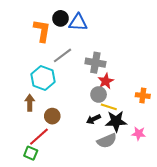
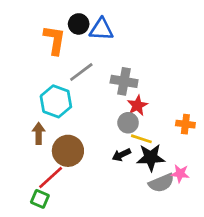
brown circle: (52, 116) -> (68, 151), size x1.5
gray semicircle: (107, 141) -> (161, 183), moved

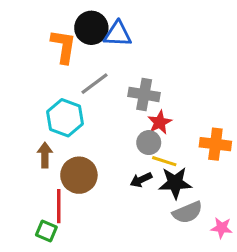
black circle: (79, 24) -> (91, 28), size x1.4
orange cross: (185, 124) -> (215, 144), size x1.4
pink star: (180, 173) -> (222, 228), moved
red line: (51, 178) -> (59, 206), turned -48

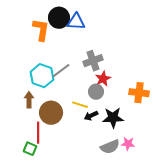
gray line: (94, 84) -> (61, 71), moved
gray cross: (144, 94) -> (93, 61), turned -30
yellow line: (164, 161) -> (80, 105), moved
gray semicircle: (188, 212) -> (110, 147), moved
pink star: (222, 228) -> (128, 144), moved

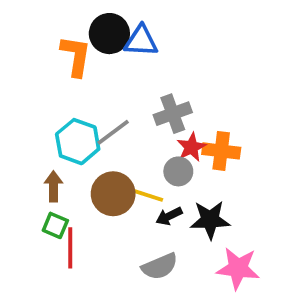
orange cross: (139, 93) -> (221, 151), moved
brown circle: (51, 113) -> (113, 194), moved
pink star: (128, 144) -> (238, 268), size x1.6
gray semicircle: (110, 147) -> (160, 266), moved
green square: (30, 149) -> (55, 225), moved

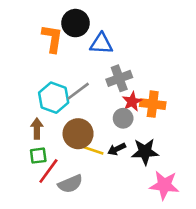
blue triangle: (141, 41) -> (101, 44), moved
yellow line: (149, 196) -> (93, 150), moved
green square: (55, 225) -> (38, 156), turned -30
red line: (70, 248) -> (48, 171), turned 36
gray semicircle: (160, 266) -> (70, 184), moved

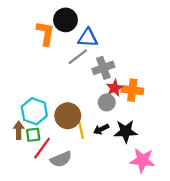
gray line: (78, 91) -> (78, 57), moved
cyan hexagon: (54, 98) -> (34, 111), moved
brown arrow: (37, 129) -> (19, 130), moved
yellow line: (93, 150) -> (81, 130), turned 60

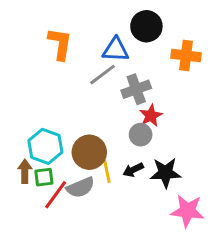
black circle: (65, 20) -> (146, 26), moved
orange cross: (132, 90) -> (186, 56), moved
gray semicircle: (61, 159) -> (81, 187), moved

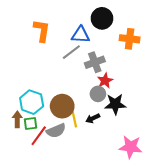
black star: (165, 173) -> (115, 104), moved

